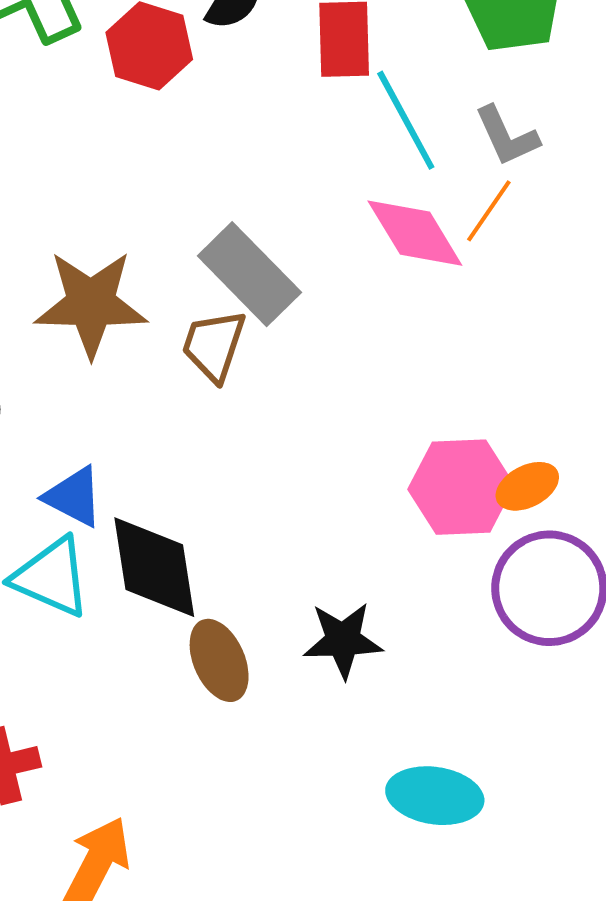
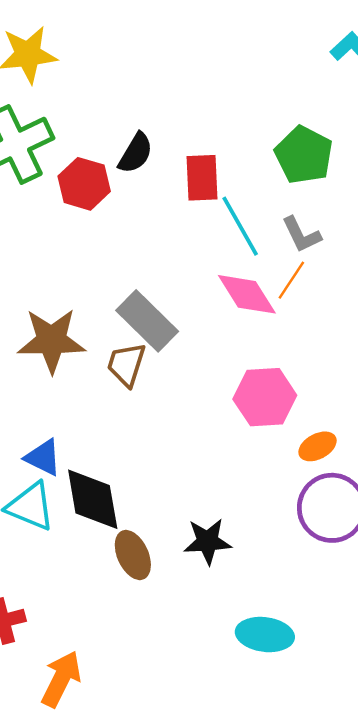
pink hexagon: (461, 487) -> (265, 397), moved

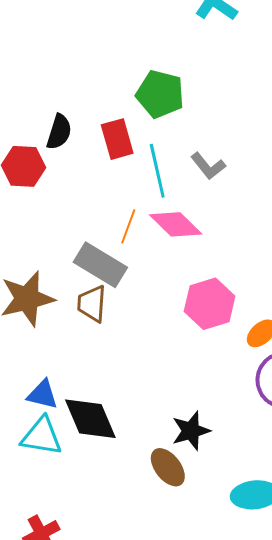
green pentagon: (304, 155) -> (160, 94), moved
cyan line: (240, 226) -> (157, 171), turned 30
orange line: (291, 280) -> (128, 226), moved
brown ellipse: (133, 555) -> (168, 467), moved

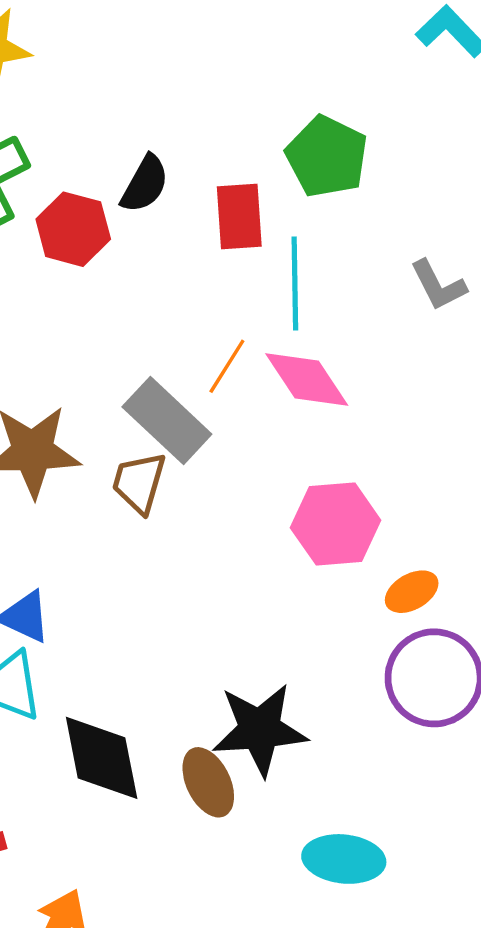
gray L-shape: (208, 166) -> (438, 285), moved
black diamond: (90, 419) -> (102, 758), moved
black star: (191, 431) -> (260, 730), size x1.4

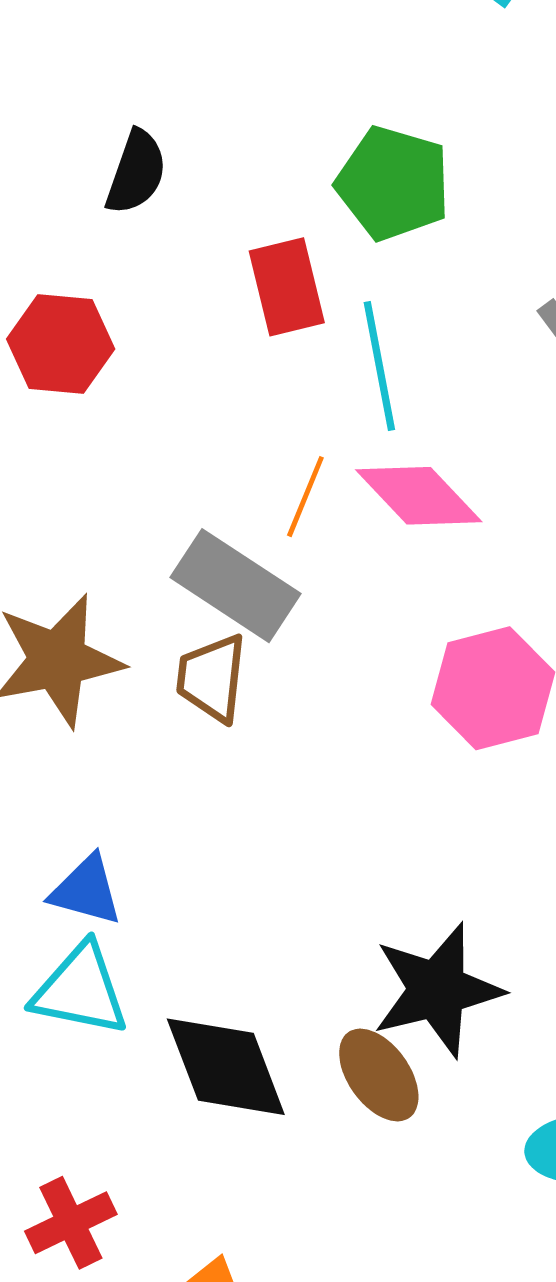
black semicircle: (145, 184) -> (136, 172), moved

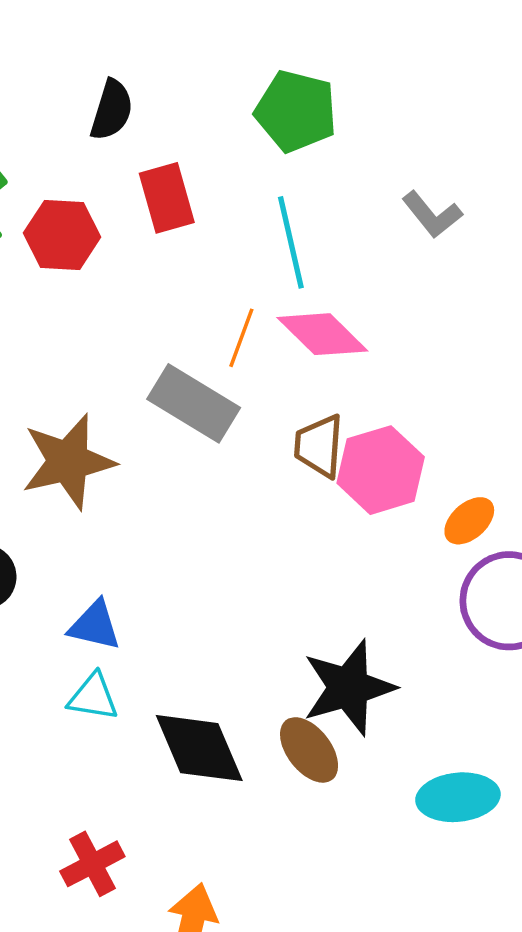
red rectangle: (287, 287) -> (167, 198), moved
brown trapezoid: (212, 678) -> (319, 446), moved
cyan triangle: (80, 990) -> (93, 697), size x0.7

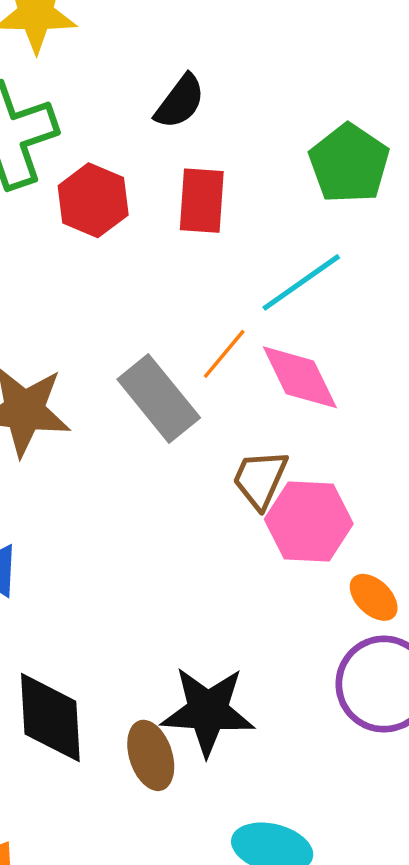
cyan line: (291, 242) -> (301, 282), turned 48
orange ellipse: (469, 521) -> (374, 597), turned 66

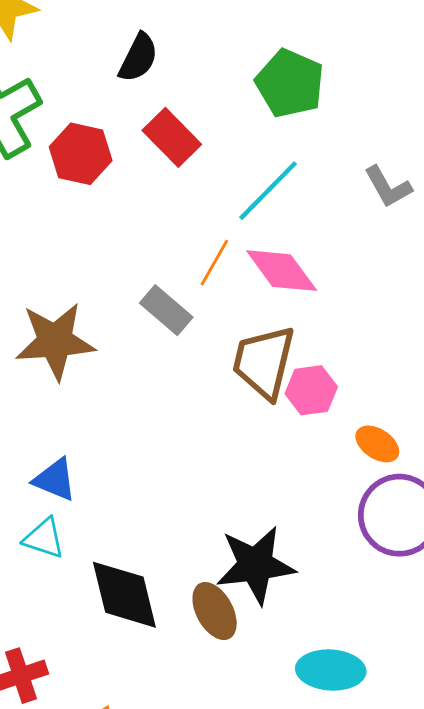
red rectangle: (202, 201) -> (172, 137), turned -38
gray rectangle: (159, 399) -> (166, 310), size x0.7
brown trapezoid: (260, 479) -> (264, 362), size x1.4
pink hexagon: (309, 522) -> (311, 390), size x0.7

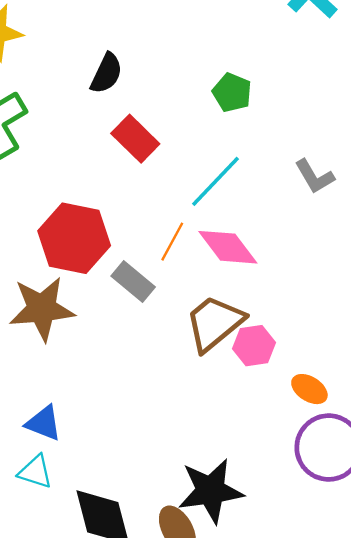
green pentagon: (290, 83) -> (232, 92), size x0.7
red hexagon: (81, 154) -> (74, 238), moved, size x1.4
brown trapezoid: (264, 362) -> (214, 323), turned 38

